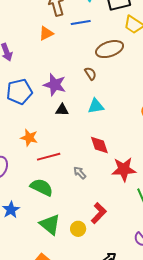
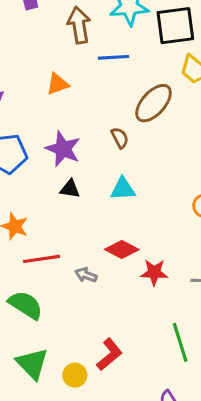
orange triangle: (46, 33) -> (58, 84), moved
brown ellipse: (110, 49) -> (154, 103), turned -36
red diamond: (99, 145) -> (122, 250), turned -50
red star: (124, 169) -> (154, 272), moved, size x0.7
gray arrow: (80, 173) -> (86, 275), moved, turned -32

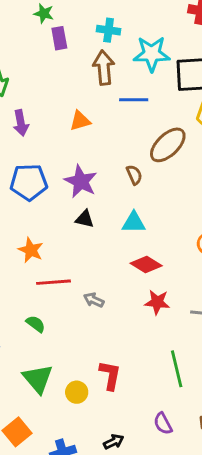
red diamond: (122, 250) -> (146, 265), moved
green semicircle: (26, 305) -> (36, 324), size x0.6
red L-shape: (109, 354) -> (110, 375), turned -44

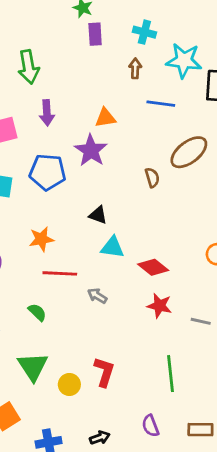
brown arrow: (104, 68) -> (135, 68), size x0.6
purple star: (81, 181) -> (91, 151), moved
cyan triangle: (134, 222) -> (112, 247), moved
orange star: (31, 250) -> (41, 239), turned 30

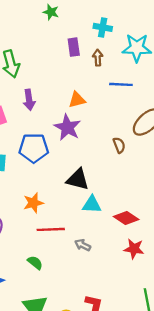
purple rectangle: (95, 34) -> (74, 47), moved
black triangle: (98, 215) -> (78, 179), size x1.5

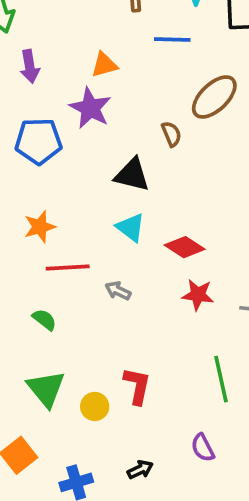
black triangle: (78, 179) -> (132, 175), moved
cyan triangle: (92, 205) -> (131, 227), turned 36

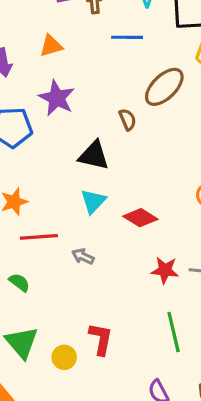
orange triangle: (104, 65) -> (51, 46), moved
cyan triangle: (131, 227) -> (93, 201), turned 36
red star: (198, 295) -> (165, 270), moved

